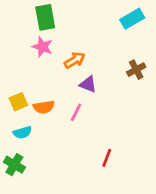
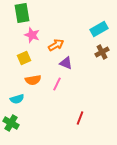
green rectangle: (45, 17) -> (22, 13), moved
cyan rectangle: (132, 19) -> (99, 29), moved
yellow square: (18, 102) -> (24, 58), moved

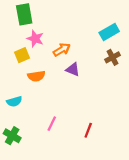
yellow square: (24, 58) -> (22, 55), moved
orange semicircle: (33, 80) -> (36, 76), moved
pink line: (57, 84) -> (52, 124), moved
cyan semicircle: (17, 99) -> (14, 102), moved

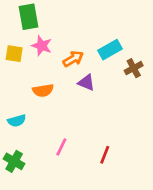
cyan rectangle: (109, 32) -> (110, 50), moved
yellow square: (22, 55) -> (14, 54), moved, turned 32

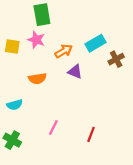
green rectangle: (29, 17) -> (42, 15), moved

